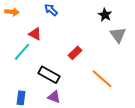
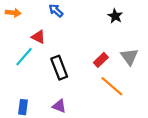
gray triangle: (118, 35) -> (129, 57), moved
red rectangle: (75, 53) -> (101, 60), moved
black rectangle: (49, 75) -> (59, 68), moved, turned 40

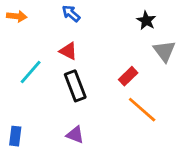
red triangle: (38, 37) -> (68, 51), moved
gray triangle: (129, 57) -> (164, 51), moved
blue rectangle: (23, 107) -> (15, 136), moved

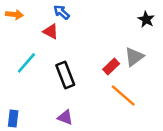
black star: (146, 20) -> (146, 19), moved
red triangle: (68, 51) -> (51, 31), moved
gray triangle: (164, 51) -> (134, 57), moved, turned 30

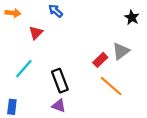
red triangle: (51, 31) -> (36, 33), moved, turned 48
cyan line: (26, 63) -> (24, 69), moved
black rectangle: (65, 75) -> (60, 81), moved

